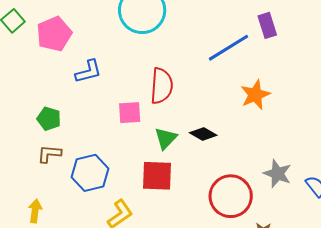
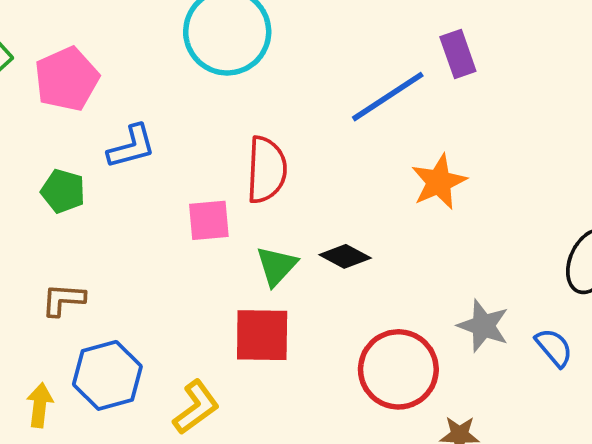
green pentagon: (49, 119) -> (63, 191), moved
blue hexagon: (90, 173) -> (107, 375), moved

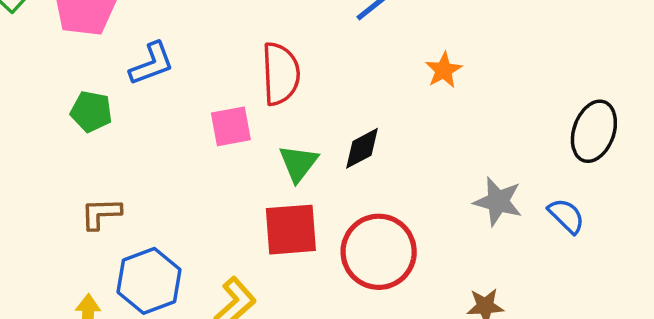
orange star: (439, 182) -> (444, 70), size x0.7
black diamond: (345, 256) -> (362, 148), turned -51
red circle: (398, 369) -> (379, 252), moved

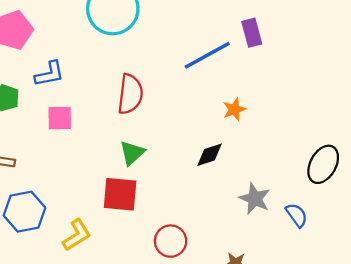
pink square: (231, 126) -> (60, 118), moved
black diamond: (362, 148) -> (209, 155), moved
red circle: (379, 252) -> (171, 241), moved, size x0.7

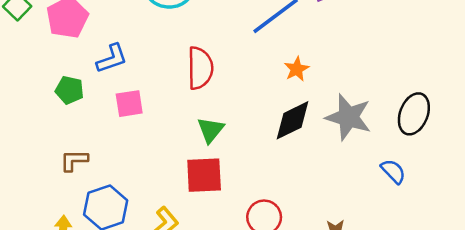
orange star: (234, 109) -> (297, 69), moved
black diamond: (209, 155) -> (293, 120), size x1.4
gray star: (255, 199) -> (348, 117), moved, size x1.4

